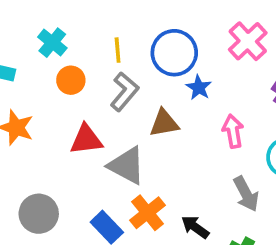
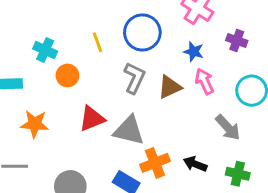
blue star: (199, 88) -> (194, 52), moved
gray L-shape: (124, 92) -> (134, 78), moved
brown triangle: (164, 123) -> (170, 87), moved
orange cross: (148, 213) -> (155, 163), turned 32

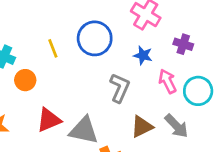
gray L-shape: (134, 78) -> (120, 88), moved
pink arrow: (205, 81) -> (167, 81), moved
brown triangle: (170, 87) -> (142, 127), moved

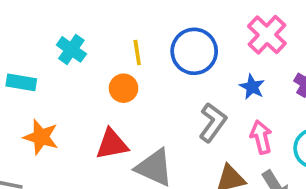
orange circle: (25, 80) -> (124, 88), moved
pink arrow: (167, 81) -> (261, 137), moved

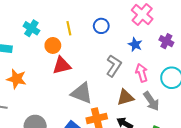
blue circle: (194, 51) -> (101, 26), size x0.6
orange circle: (124, 88) -> (53, 45), moved
red triangle: (112, 144) -> (62, 65), moved

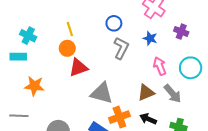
cyan cross: (31, 28) -> (28, 36), moved
yellow line: (69, 28) -> (70, 29), moved
gray L-shape: (114, 66) -> (121, 48), moved

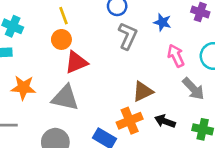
gray triangle: (102, 93) -> (65, 98), moved
brown triangle: (146, 93) -> (143, 91), moved

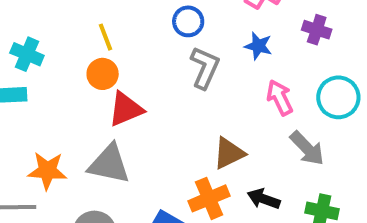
orange star: (23, 88) -> (47, 171), moved

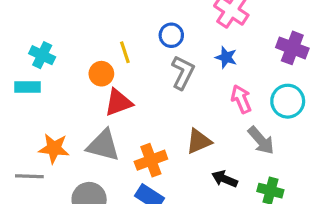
purple cross: (317, 30) -> (292, 48), moved, size x1.4
yellow line: (105, 37) -> (125, 52), moved
orange cross: (209, 198) -> (151, 160), moved

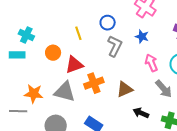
orange circle: (101, 74) -> (53, 53), moved
orange cross: (151, 160) -> (94, 83), moved

